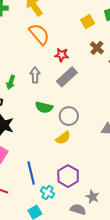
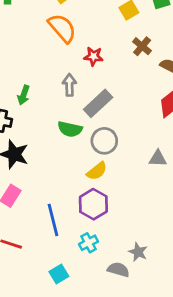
gray arrow: (35, 75) -> (69, 85), moved
gray rectangle: (67, 77) -> (98, 103), moved
purple hexagon: (68, 176) -> (93, 204), moved
cyan cross: (48, 192) -> (89, 243), moved, turned 32

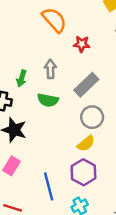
gray arrow: (69, 85) -> (50, 69), moved
green semicircle: (70, 129) -> (48, 100), moved

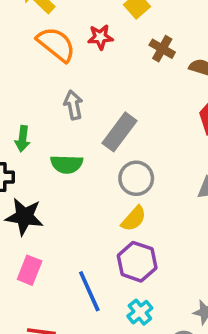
red star: (82, 44) -> (100, 37), moved
gray arrow: (50, 69) -> (73, 105), moved

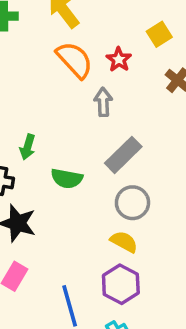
red star: (100, 37) -> (119, 59), turned 30
gray arrow: (73, 105) -> (103, 102), moved
yellow semicircle: (134, 219) -> (124, 242), turned -112

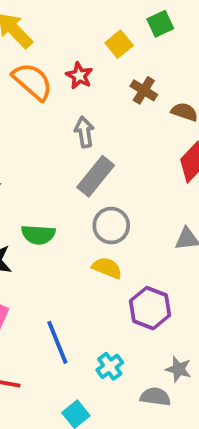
gray arrow: (103, 102) -> (84, 132), moved
green semicircle: (67, 178) -> (38, 235), moved
purple hexagon: (121, 284) -> (150, 308), moved

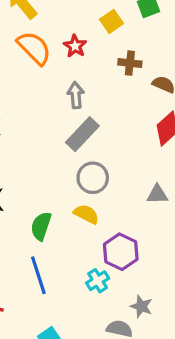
brown cross: (144, 90) -> (130, 63), turned -30
green semicircle: (38, 235) -> (41, 226), moved, turned 100
cyan cross: (110, 366) -> (98, 281), moved

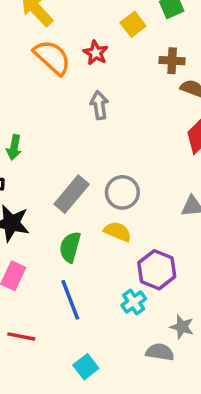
brown cross: (130, 63) -> (172, 61), moved
gray rectangle: (82, 134) -> (72, 194), moved

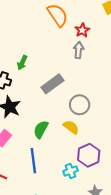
red star: (96, 53) -> (82, 30), moved
gray rectangle: (72, 194) -> (52, 84), moved

